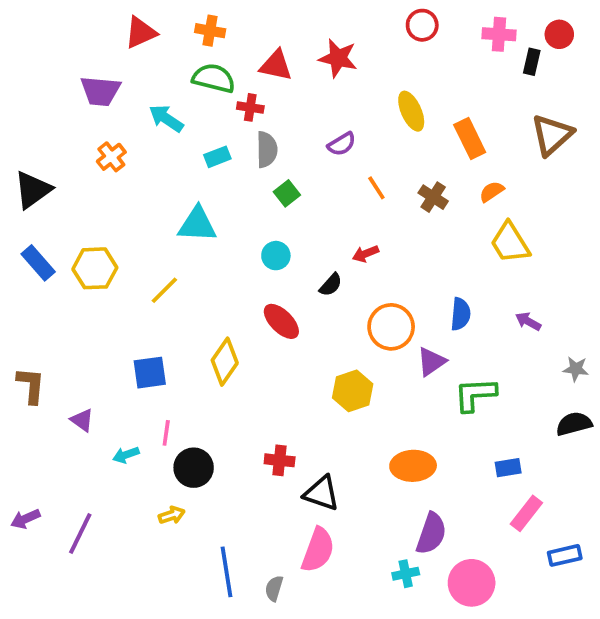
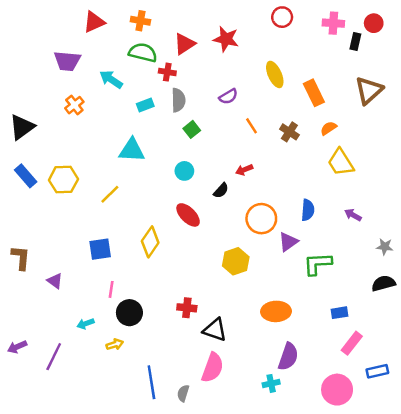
red triangle: (276, 65) -> (184, 44), turned -45
cyan arrow: (126, 455) -> (85, 324), moved
pink circle: (472, 583) -> (337, 390), moved

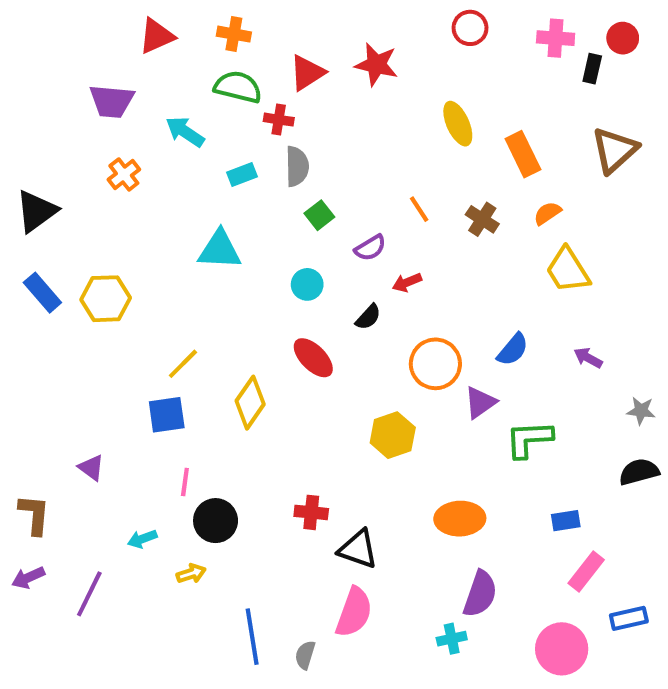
purple semicircle: (228, 96) -> (370, 248), moved
yellow line: (110, 194) -> (183, 364), moved
blue semicircle: (308, 210) -> (513, 350), turned 35
brown L-shape: (21, 258) -> (34, 514), moved

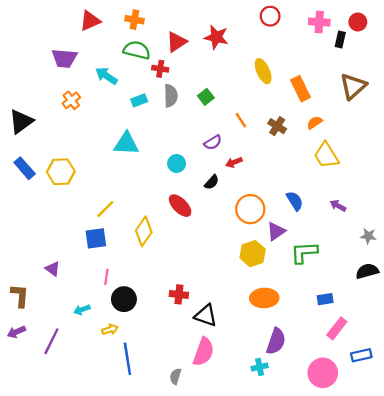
green square: (319, 215) -> (206, 97), moved
blue semicircle: (513, 350) -> (295, 201), turned -72
yellow hexagon: (393, 435) -> (253, 254), moved
blue line: (252, 637) -> (127, 359), moved

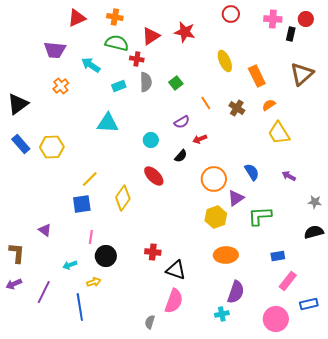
blue line: (127, 359) -> (80, 307), moved

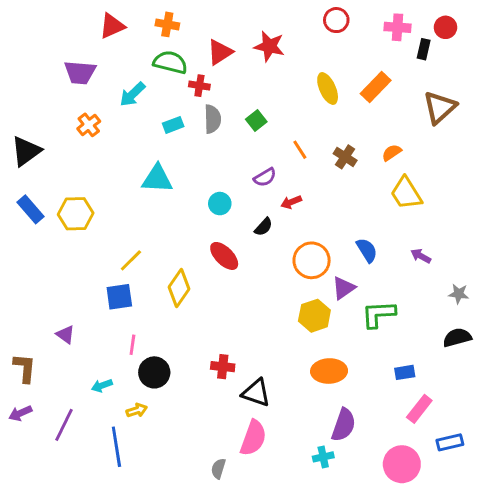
cyan arrow: (91, 65) -> (132, 94), turned -78
orange rectangle: (257, 76) -> (376, 87), moved, turned 70

